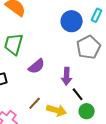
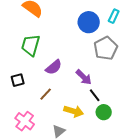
purple arrow: (67, 76) -> (84, 77), turned -48
brown line: (35, 103) -> (46, 94), moved

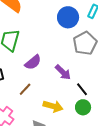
black line: (95, 95) -> (82, 89), moved

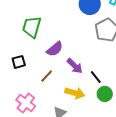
purple arrow: (63, 72) -> (75, 66), moved
black line: (82, 89) -> (96, 77), moved

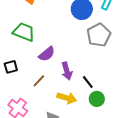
green trapezoid: (32, 27) -> (24, 32), turned 95
purple arrow: (75, 66) -> (67, 71), turned 30

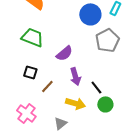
purple semicircle: (47, 54) -> (64, 53), moved
black square: (11, 67) -> (30, 72), moved, turned 32

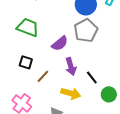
gray pentagon: (107, 40) -> (86, 30), moved
green circle: (105, 104) -> (109, 94), moved

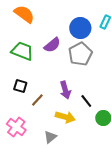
purple semicircle: (60, 43) -> (52, 45), moved

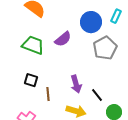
gray pentagon: (80, 54) -> (105, 48), moved
brown line: (37, 100) -> (48, 94), turned -48

